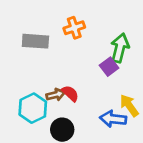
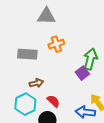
red semicircle: (70, 93) -> (53, 101), moved
brown arrow: (56, 95) -> (36, 83), moved

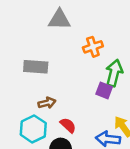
orange cross: (56, 44) -> (93, 47), moved
purple square: (82, 73) -> (104, 90), turned -32

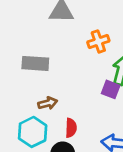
red semicircle: (68, 125) -> (71, 128), turned 49

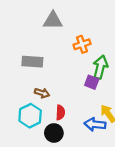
brown arrow: (48, 103) -> (42, 93), turned 32

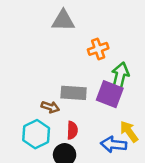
gray rectangle: (32, 62) -> (74, 93), moved
purple square: (92, 82) -> (110, 94), size x1.5

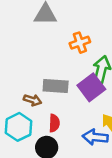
purple square: (110, 94) -> (91, 87), turned 32

